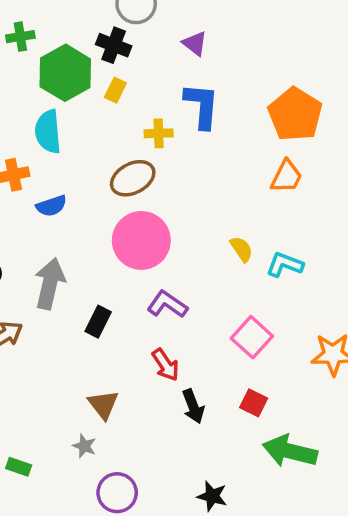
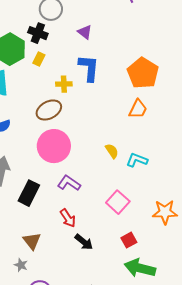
black rectangle: (98, 322) -> (29, 193), size x1.4
red square: (254, 403) -> (129, 240), moved, turned 35
black arrow: (193, 406) -> (84, 242), turned -30

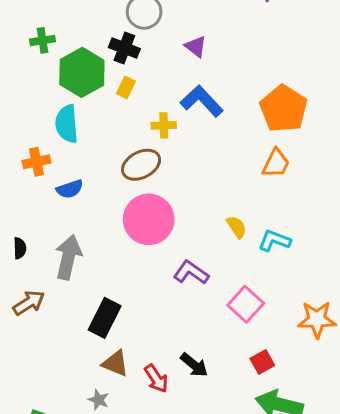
blue L-shape: (89, 68) -> (202, 101), turned -48
purple L-shape: (69, 183) -> (191, 272), moved
black rectangle: (29, 193) -> (105, 318), moved
red arrow: (68, 218) -> (156, 379), moved
brown triangle: (32, 241) -> (115, 363), turned -30

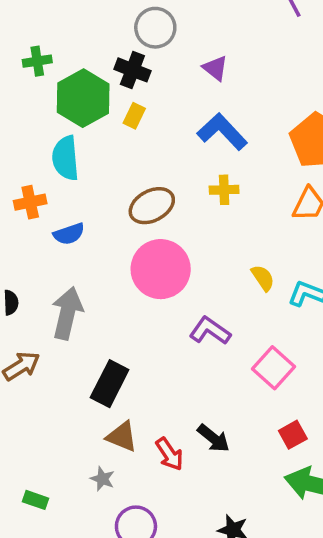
yellow cross: (164, 125) -> (224, 190), moved

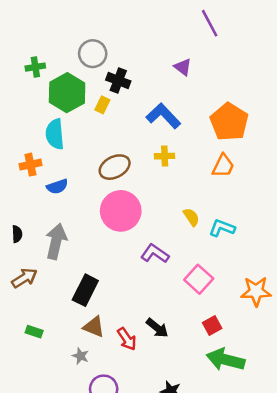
gray circle: (155, 28) -> (93, 54), moved
purple triangle: (215, 68) -> (183, 67), moved
black cross: (132, 70) -> (118, 80), moved
green rectangle: (35, 500) -> (34, 332), moved

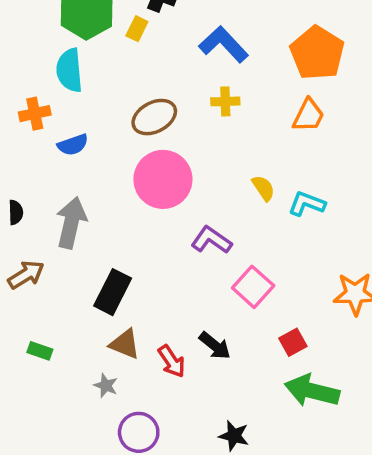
pink square: (199, 279) -> (253, 287), moved

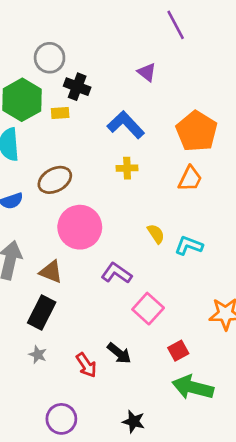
yellow rectangle: (137, 29) -> (60, 113), turned 60
brown ellipse: (154, 117) -> (55, 180), moved
brown triangle: (125, 344) -> (51, 272), moved
gray star: (106, 386) -> (38, 355), moved

